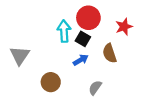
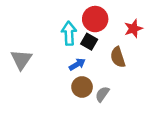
blue arrow: (81, 60) -> (77, 64), moved
brown circle: (51, 82) -> (82, 87), moved

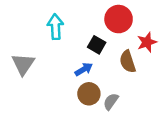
red circle: (95, 19) -> (119, 19), moved
red star: (133, 29) -> (147, 42), moved
cyan arrow: (69, 33) -> (55, 27), moved

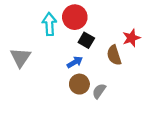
red circle: (119, 19) -> (75, 17), moved

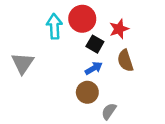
red star: (131, 38) -> (119, 29), moved
blue arrow: (75, 62) -> (94, 68), moved
gray semicircle: (99, 91) -> (109, 111), moved

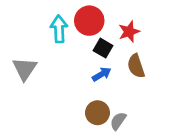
brown circle: (87, 92) -> (97, 113), moved

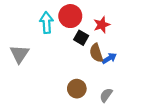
brown semicircle: (136, 66) -> (96, 53), moved
blue arrow: (102, 74) -> (109, 58), moved
gray semicircle: (118, 121) -> (106, 95), moved

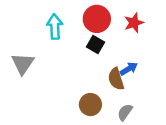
red circle: (70, 16) -> (97, 19), moved
red star: (102, 25) -> (134, 23), moved
brown semicircle: (96, 53) -> (116, 79), moved

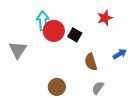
red circle: (97, 19) -> (54, 31), moved
blue arrow: (129, 69) -> (120, 54), moved
brown circle: (90, 105) -> (57, 87), moved

